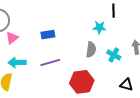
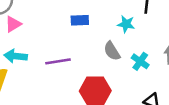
blue rectangle: (48, 35) -> (80, 20), moved
gray semicircle: (91, 50) -> (112, 51), turned 133

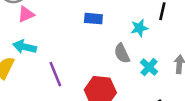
cyan star: (126, 24) -> (139, 28), turned -30
purple line: (58, 61) -> (55, 74), moved, turned 70

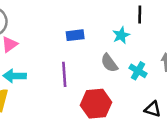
purple line: (55, 74) -> (64, 74), moved, turned 30

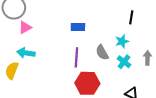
cyan star: (121, 35) -> (122, 41), moved
purple line: (64, 74) -> (76, 57), moved

